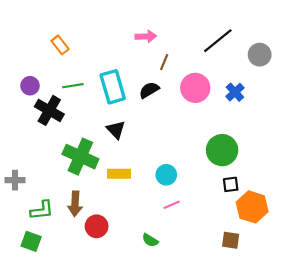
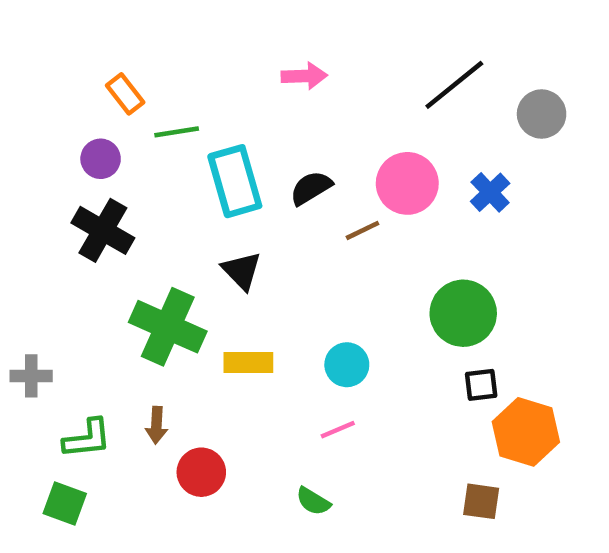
brown line: (164, 62) -> (362, 230), moved, turned 42
purple circle: (30, 86) -> (101, 159), moved
green line: (73, 86) -> (177, 132), moved
brown arrow: (75, 204) -> (157, 425), size x0.7
pink line: (172, 205) -> (338, 430), moved

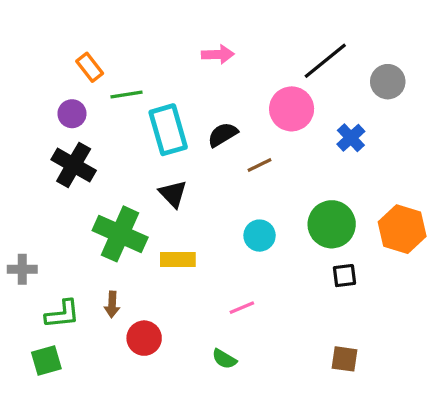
pink circle: (407, 183) -> (292, 109), moved
cyan circle: (347, 365) -> (260, 236), moved
orange hexagon: (526, 432) -> (402, 229), moved
green square: (65, 504) -> (46, 361), turned -36

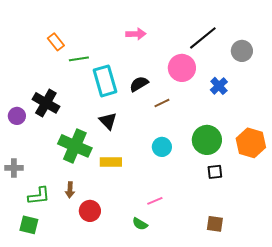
purple circle: (72, 114) -> (17, 116), moved
pink line: (242, 308) -> (155, 201), moved
green square: (46, 361) -> (29, 225), turned 30

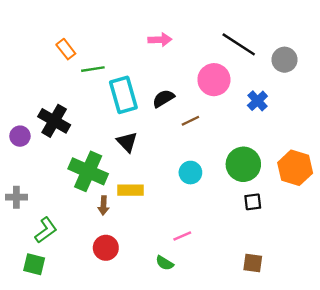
black line: (203, 38) -> (239, 44), turned 72
brown arrow: (70, 190) -> (103, 205), moved
green L-shape: (39, 196) -> (46, 230), turned -30

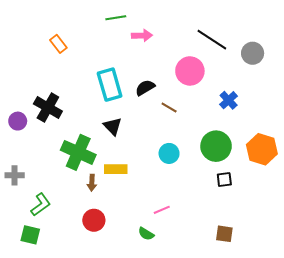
green line: (93, 69) -> (116, 18), moved
blue cross: (257, 101) -> (229, 100), moved
brown line: (190, 121) -> (169, 108), turned 56

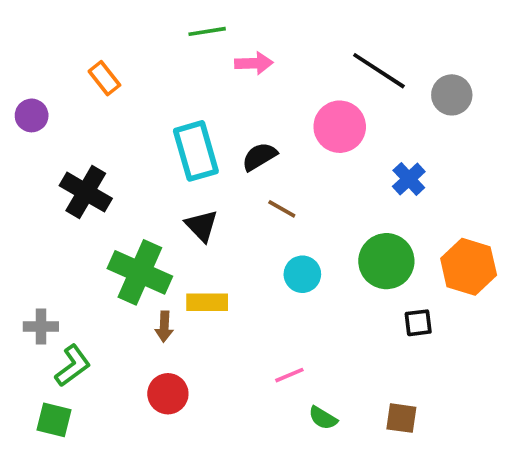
brown line: (169, 108) -> (282, 209), moved
purple circle: (18, 121) -> (32, 115), moved
gray cross: (15, 175) -> (41, 327), moved
black square: (224, 180) -> (418, 323), moved
green semicircle: (146, 234) -> (323, 418), moved

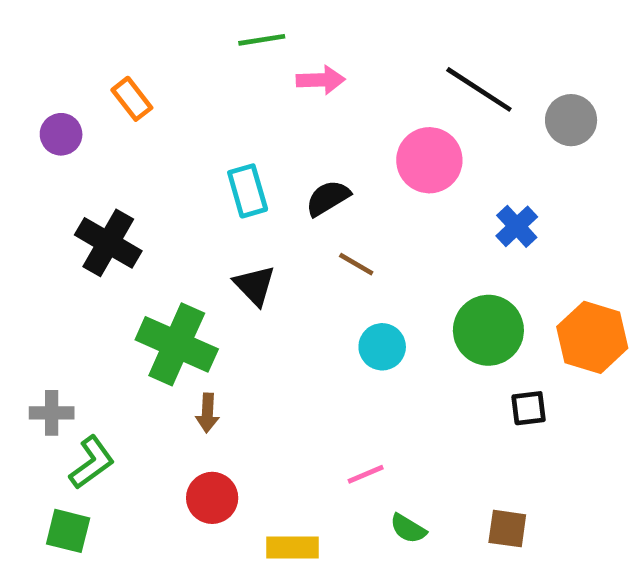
purple circle: (32, 115) -> (61, 134), moved
cyan rectangle: (196, 151) -> (248, 191), size x0.7
yellow rectangle: (207, 302) -> (292, 547), moved

